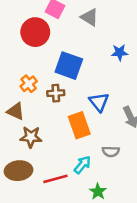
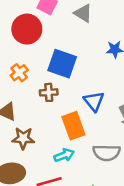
orange cross: (29, 84) -> (19, 73), moved
gray semicircle: (111, 152) -> (107, 153), size x1.5
cyan arrow: (82, 165) -> (64, 155), moved, turned 30

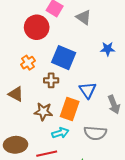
orange rectangle: (73, 126) -> (70, 109), turned 35
brown star: (23, 138) -> (43, 112), moved

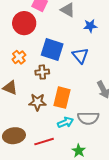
blue star: (108, 49) -> (90, 26), moved
blue triangle: (88, 90) -> (80, 56), moved
cyan arrow: (60, 133) -> (66, 122), moved

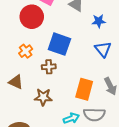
blue triangle: (80, 56) -> (103, 49), moved
orange rectangle: (62, 98) -> (84, 89), moved

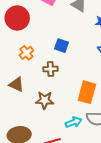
red circle: (32, 17) -> (17, 18), moved
blue square: (59, 44) -> (62, 46), size x0.6

